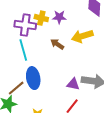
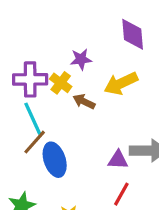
yellow cross: (41, 18) -> (61, 83), moved, turned 32
brown line: (16, 88) -> (35, 142), moved

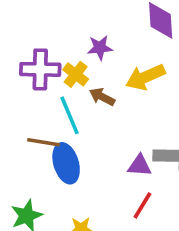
cyan line: (33, 119) -> (70, 115), moved
brown line: (35, 142) -> (43, 142), turned 56

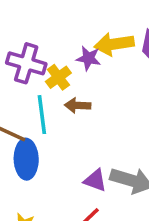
yellow arrow: (145, 77) -> (114, 44), moved
brown arrow: (102, 97) -> (78, 105), turned -40

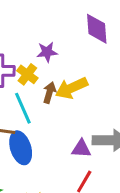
yellow arrow: (114, 44) -> (72, 88), moved
brown arrow: (78, 105) -> (49, 93), turned 120

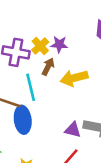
yellow cross: (27, 74) -> (40, 46), moved
brown arrow: (49, 93) -> (48, 67), moved

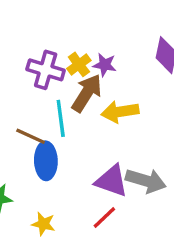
brown arrow: (48, 67) -> (87, 93), size x1.6
purple triangle: (73, 130) -> (112, 181), size x1.5

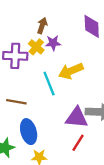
brown arrow: (87, 93) -> (42, 26), moved, size x0.6
cyan line: (61, 118) -> (49, 84), moved
blue ellipse: (46, 161) -> (29, 132), moved

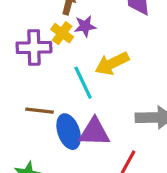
purple triangle: (77, 118) -> (94, 132), moved
blue ellipse: (29, 132) -> (69, 132), moved

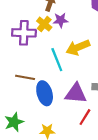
purple triangle: (94, 132) -> (76, 93), moved

